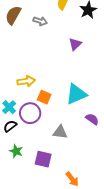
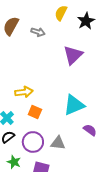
purple triangle: (75, 44) -> (73, 55), size x1.5
orange square: (44, 97) -> (35, 112), moved
purple circle: (30, 113) -> (33, 142), moved

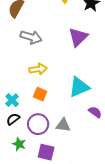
gray arrow: (38, 32) -> (31, 37), moved, size x1.5
yellow arrow: (24, 92) -> (38, 69), moved

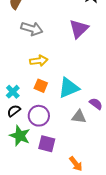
cyan triangle: (79, 87) -> (69, 88), moved
gray triangle: (63, 125) -> (79, 117), moved
green star: (19, 144) -> (20, 136), size x1.5

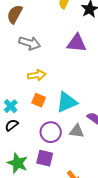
purple triangle: (79, 29) -> (77, 43), turned 50
purple circle: (39, 116) -> (51, 132), moved
green star: (20, 136) -> (18, 163), moved

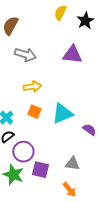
gray triangle: (77, 131) -> (72, 164), moved
purple circle: (51, 132) -> (23, 152), moved

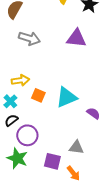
yellow arrow: (32, 87) -> (20, 80), moved
purple square: (40, 170) -> (52, 161), moved

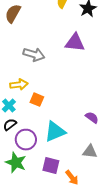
gray arrow: (29, 38) -> (34, 55), moved
cyan triangle: (66, 97) -> (55, 132), moved
gray triangle: (76, 147) -> (90, 152), moved

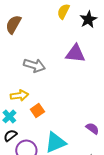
orange square: (37, 100) -> (37, 110), turned 32

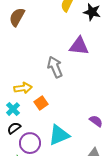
black star: (88, 19) -> (92, 12), turned -30
gray arrow: (34, 65) -> (55, 67), moved, turned -130

